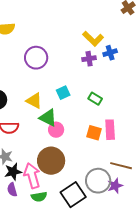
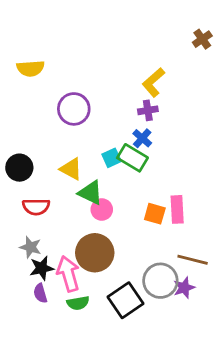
yellow L-shape: (93, 39) -> (153, 82), turned 95
blue cross: (110, 53) -> (142, 138), moved, turned -32
green rectangle: (95, 99) -> (132, 158), moved, size x1.5

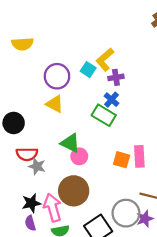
yellow L-shape: (153, 82) -> (105, 60), moved
cyan square: (112, 158) -> (88, 70), moved, turned -32
yellow triangle: (71, 169) -> (55, 104), moved
gray star: (31, 247) -> (37, 166), moved

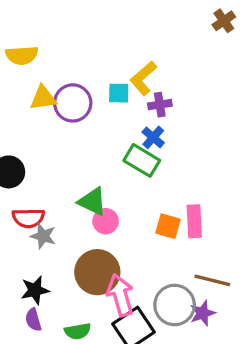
cyan square: (88, 70) -> (119, 93), turned -32
yellow triangle: (55, 104) -> (43, 98), moved, turned -36
pink arrow: (53, 208) -> (120, 295), moved

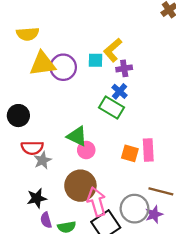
yellow triangle: (43, 98) -> (43, 64), size x1.4
gray star: (43, 236) -> (43, 160), turned 30
purple semicircle: (33, 320) -> (46, 220), moved

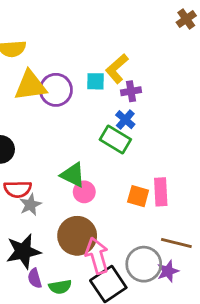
black star: (37, 198) -> (23, 251), size x1.4

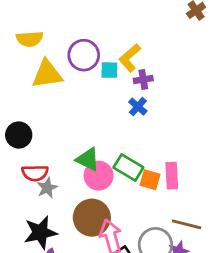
purple circle: (56, 90) -> (84, 55), moved
green rectangle: (115, 139) -> (128, 168), moved
pink circle: (84, 192) -> (99, 176), size x1.4

